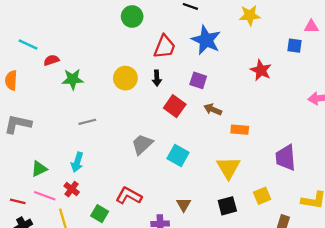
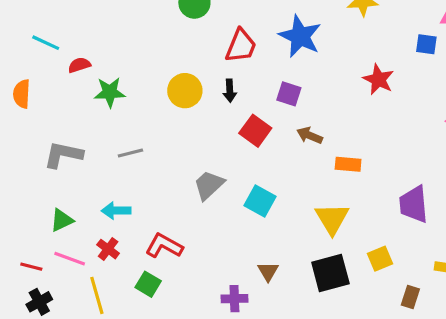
gray L-shape: (18, 124) -> (63, 155), moved
cyan arrow: (77, 162) -> (116, 211), turned 72
red L-shape: (129, 196) -> (164, 246), moved
black square: (227, 206) -> (330, 273), size x1.4

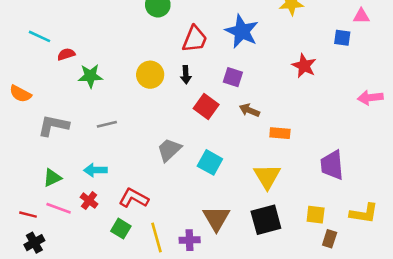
orange semicircle: (22, 94) -> (20, 94), moved, turned -65
yellow square: (380, 259) -> (316, 215), moved, turned 30
brown triangle: (268, 271) -> (216, 218), size x1.6
yellow line: (97, 295) -> (156, 238), moved

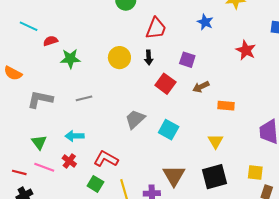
blue star: (242, 31) -> (205, 22), moved, size x0.6
brown arrow: (249, 110) -> (201, 87), turned -49
yellow triangle: (267, 176) -> (216, 141), size x0.7
green triangle: (52, 178) -> (39, 142), turned -42

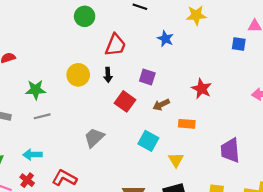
red star: (246, 50) -> (202, 89), moved
green star: (70, 59) -> (36, 90), moved
cyan square: (169, 130) -> (148, 141), moved

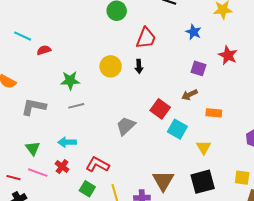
purple square: (147, 77) -> (199, 68), moved
red star: (202, 89) -> (228, 55), moved
red square: (125, 101) -> (160, 109), moved

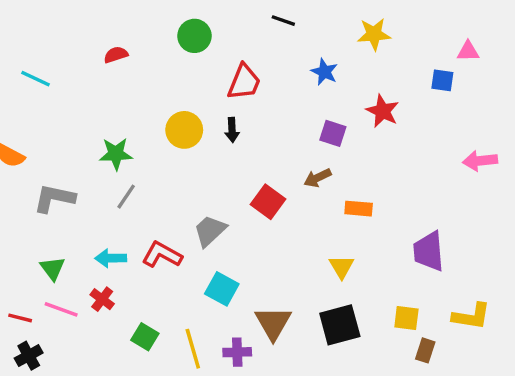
red semicircle: (44, 50) -> (116, 55), moved
gray line: (76, 106) -> (126, 197), turned -42
cyan square: (177, 129) -> (222, 289), moved
red L-shape: (97, 164) -> (162, 255), moved

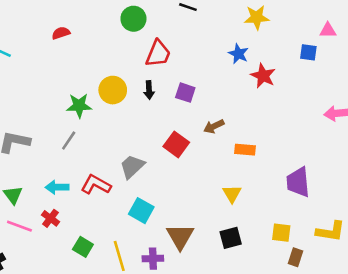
green circle: (194, 36) -> (133, 19), moved
blue star: (324, 72) -> (238, 54), moved
purple square: (333, 133) -> (185, 93), moved
green star: (116, 154) -> (79, 106), moved
black square: (340, 325) -> (231, 238), size x0.7

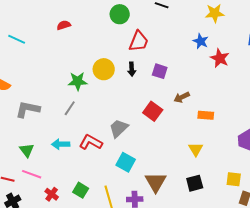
red cross: (51, 218) -> (52, 194), moved

